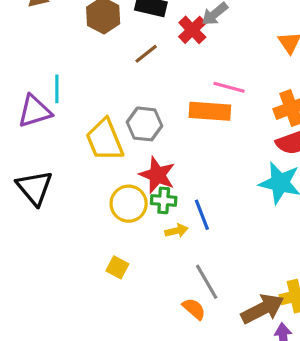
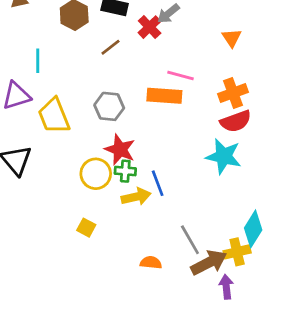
cyan line: (57, 89) -> (38, 61), moved
yellow trapezoid: (105, 140) -> (54, 116), moved
yellow arrow: (176, 231) -> (136, 197), size x1.5
gray line: (207, 282) -> (190, 240), moved
orange semicircle: (194, 309) -> (151, 263), turned -35

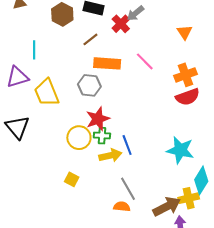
pink line: (181, 76) -> (145, 61), turned 30
orange rectangle: (164, 96) -> (107, 63), moved
red star: (120, 150) -> (98, 119), turned 30
cyan star: (224, 156) -> (180, 150), moved
gray line: (190, 240) -> (128, 189), moved

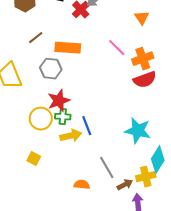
brown line: (90, 39) -> (36, 38), moved
pink line: (145, 61) -> (117, 48), moved
gray line: (128, 189) -> (107, 168), moved
brown arrow: (167, 207) -> (125, 185), size x0.6

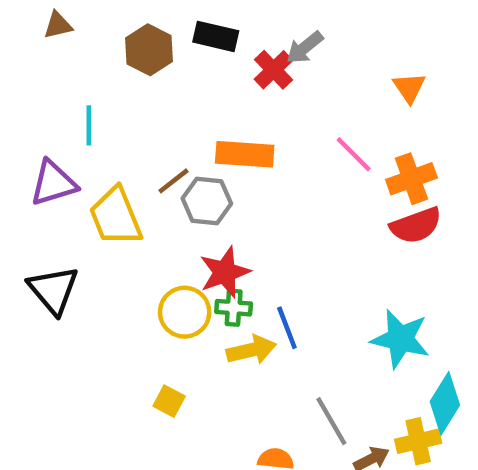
brown line: (36, 38) -> (173, 181), moved

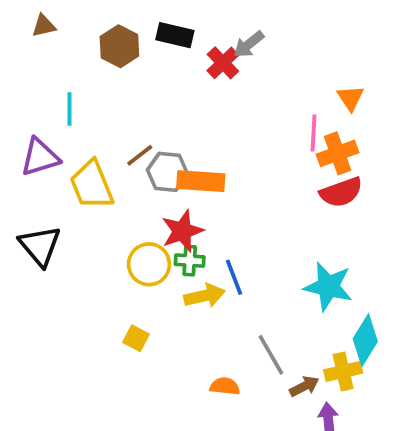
orange triangle: (409, 88) -> (350, 98), moved
orange rectangle: (245, 154) -> (201, 181), moved
pink line: (354, 154) -> (313, 133), moved, turned 48

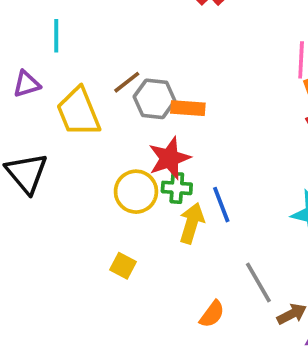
purple triangle: (40, 157) -> (27, 84), size x0.7
orange rectangle: (201, 181) -> (188, 108), size x0.7
yellow arrow: (204, 296) -> (192, 223), turned -60
orange semicircle: (225, 386) -> (212, 314), turned 120

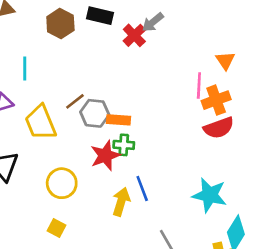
green cross: (177, 188) -> (124, 145), moved
yellow circle: (136, 192) -> (62, 183), moved
yellow square: (123, 266) -> (56, 228), moved

